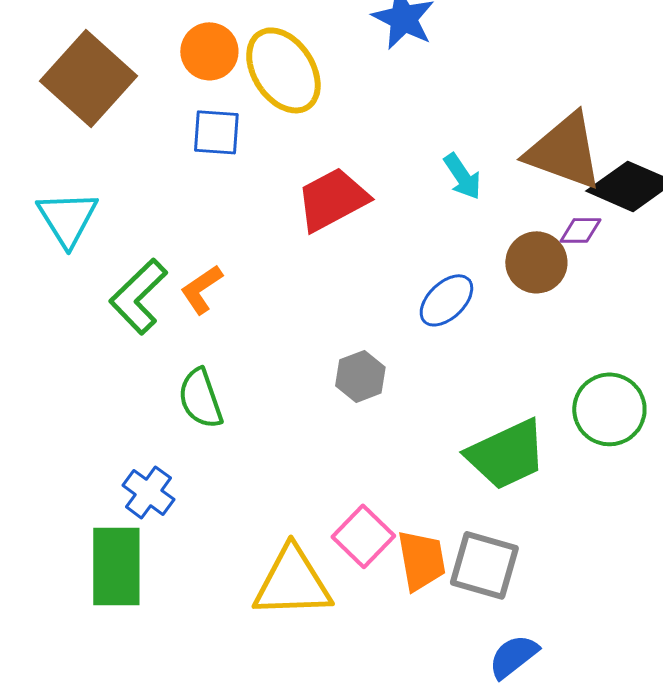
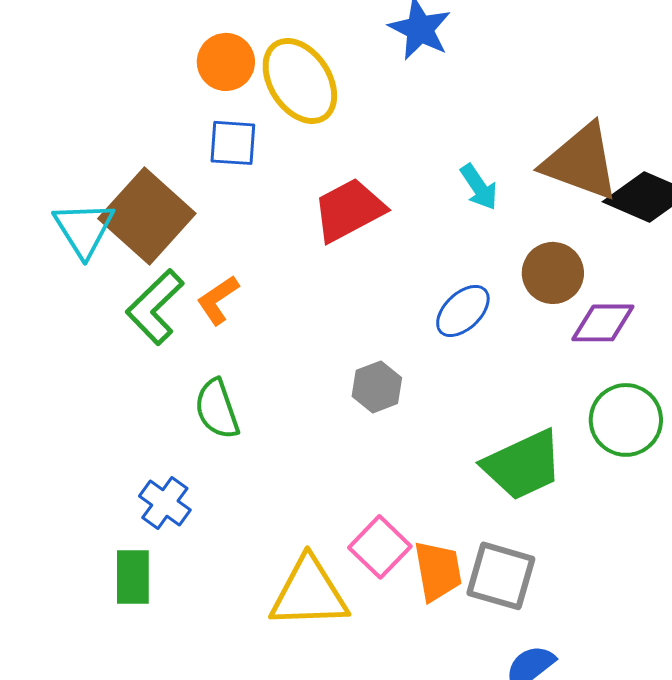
brown square: (88, 78) -> (147, 216), moved
purple diamond: (580, 230) -> (603, 323), moved, size x1.5
green rectangle: (116, 566) -> (133, 577), size x0.7

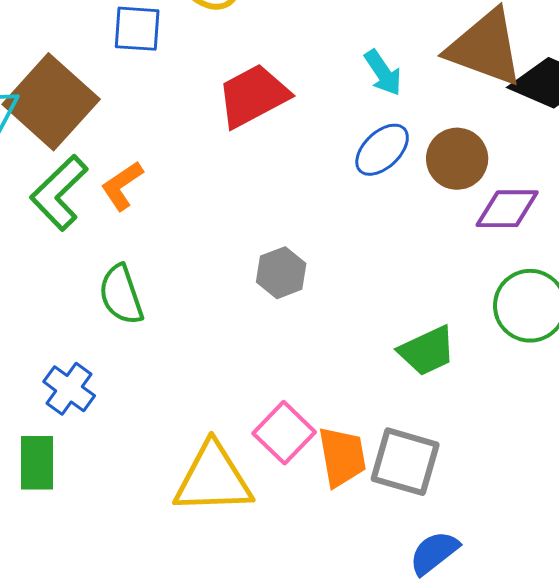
blue ellipse: (463, 311) -> (382, 150), moved
green trapezoid: (523, 465) -> (427, 351), size x0.7

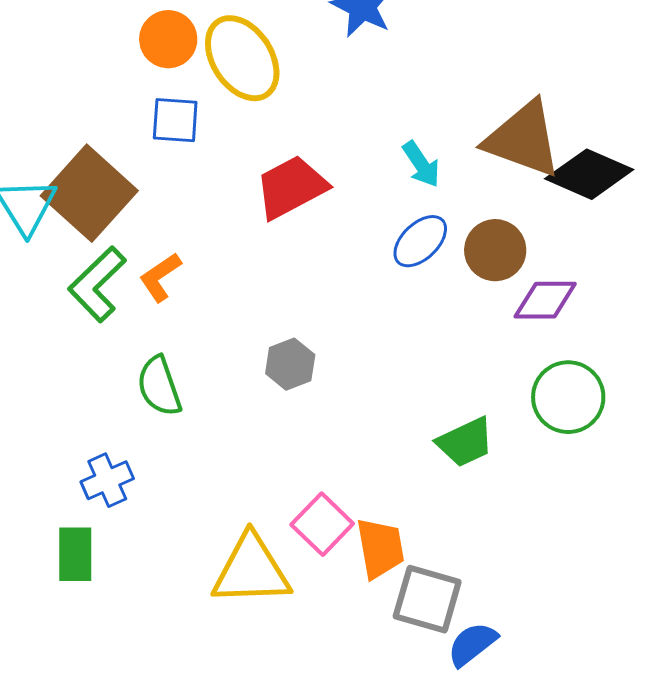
gray hexagon: (281, 273) -> (290, 364), moved
blue cross: (69, 389) -> (107, 480), turned 30
gray square: (405, 462) -> (427, 599), moved

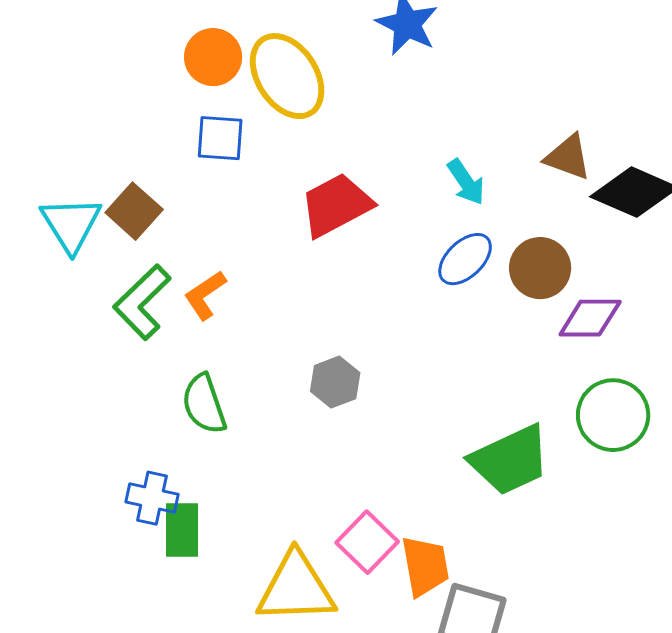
brown triangle: (523, 139) -> (568, 157), size x0.6
brown square: (89, 193) -> (134, 211), size x0.6
green trapezoid: (465, 442) -> (510, 460), size x1.4
blue cross: (107, 480) -> (152, 498), turned 36
green rectangle: (75, 554) -> (182, 530), moved

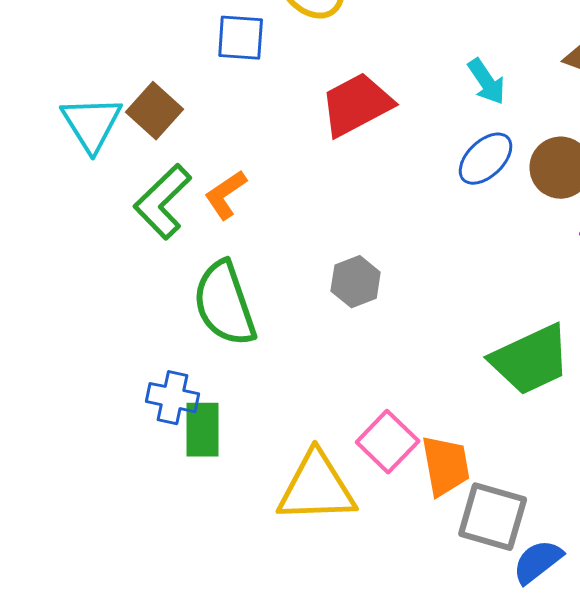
green semicircle: (204, 404) -> (225, 304), size x1.4

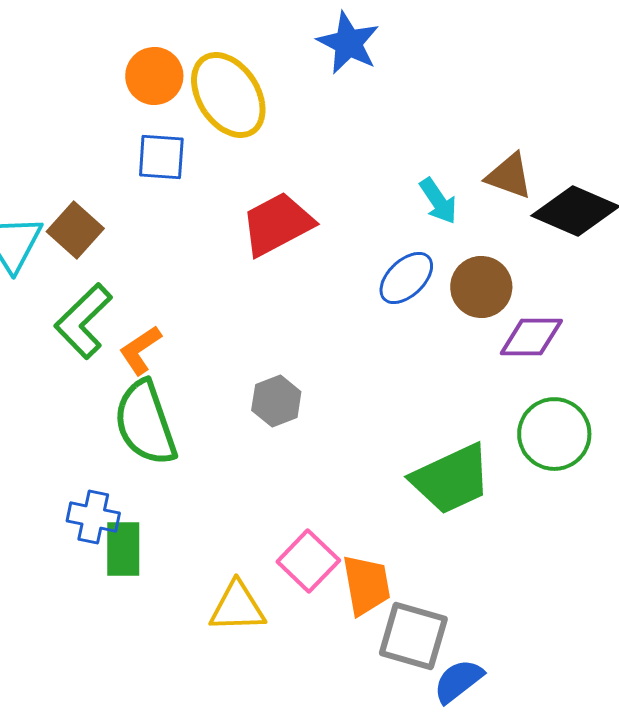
cyan arrow: (487, 82) -> (438, 201), moved
orange L-shape: (226, 195) -> (140, 350), moved
yellow triangle: (317, 488) -> (237, 607), size x0.7

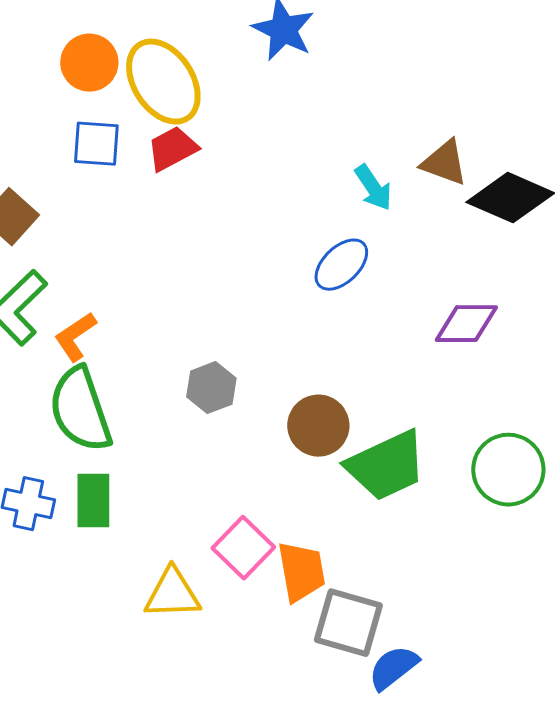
red trapezoid: (277, 224) -> (172, 149), moved, size x0.7
brown circle: (481, 287) -> (318, 426), moved
green circle: (554, 434) -> (508, 470), moved
green rectangle: (123, 549) -> (93, 501), moved

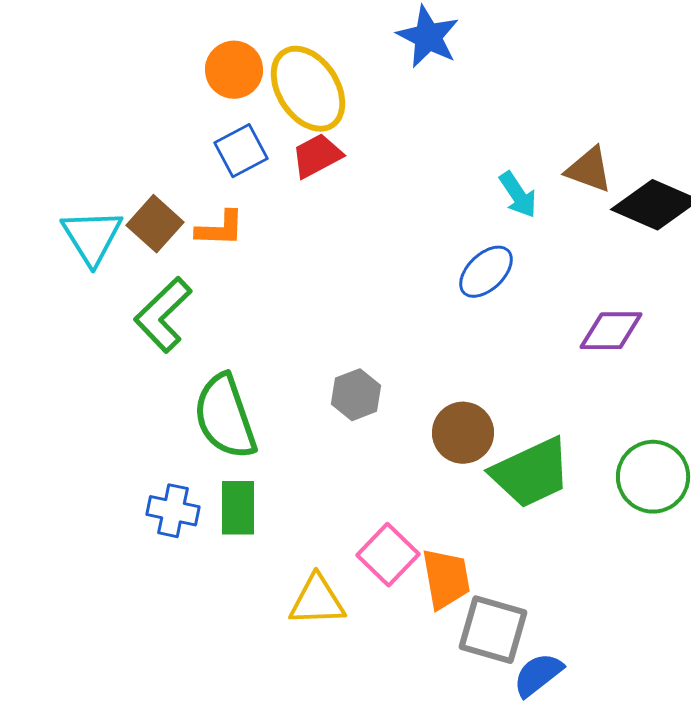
blue square: (96, 144) -> (241, 151), turned -32
orange L-shape: (75, 337) -> (220, 229), moved, turned -144

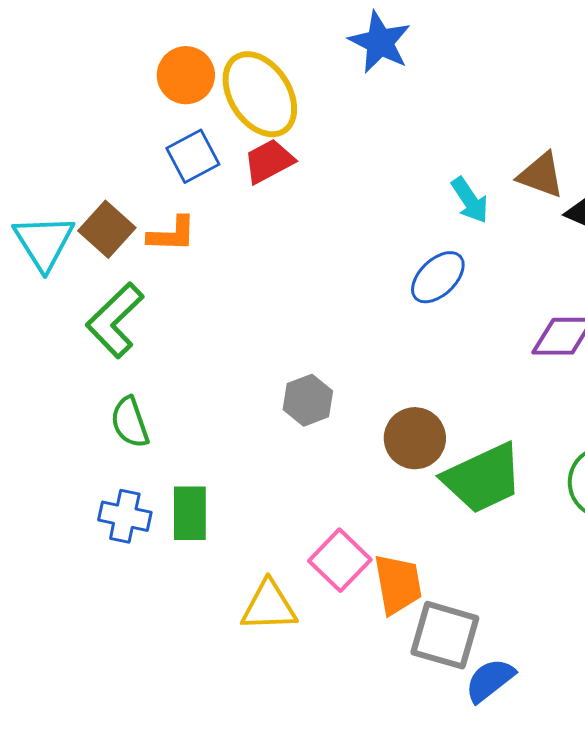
green semicircle: (225, 417) -> (130, 422), moved, size x0.6

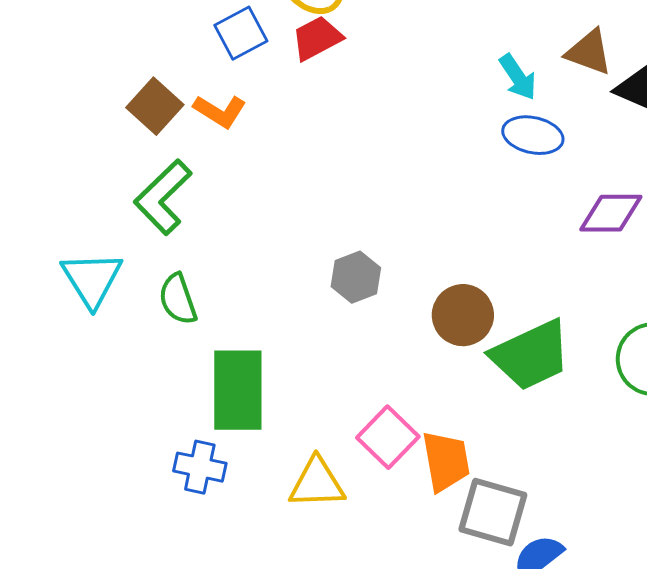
orange L-shape: (172, 234) -> (220, 111), turned 30
cyan triangle: (44, 242) -> (92, 279), moved
blue ellipse: (438, 277) -> (533, 135), moved, turned 56
green rectangle: (190, 513) -> (238, 390), size x1.5
blue cross: (125, 516) -> (200, 467), moved

